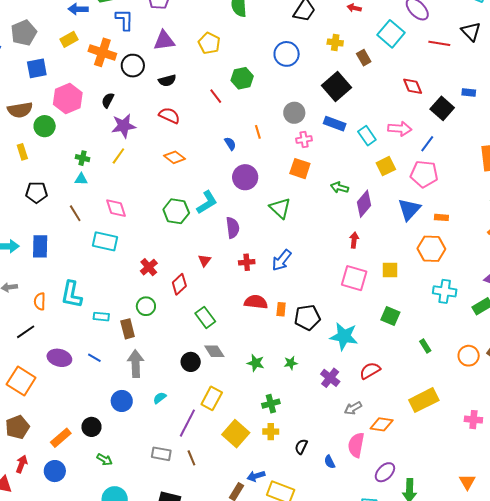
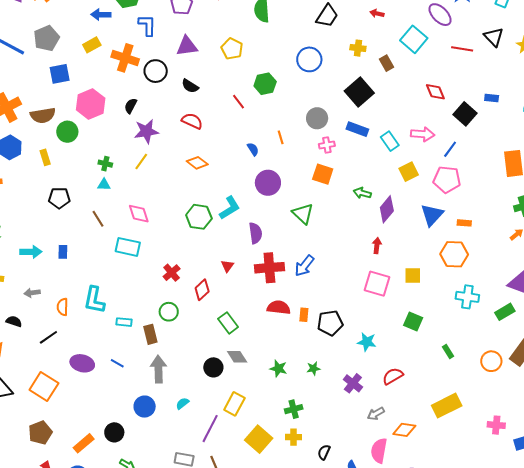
black semicircle: (167, 81) -> (190, 86), turned 48
blue rectangle: (40, 246) -> (63, 252), size x0.6
red cross: (247, 262) -> (269, 268), size x1.8
cyan star: (344, 336) -> (367, 342), size x0.7

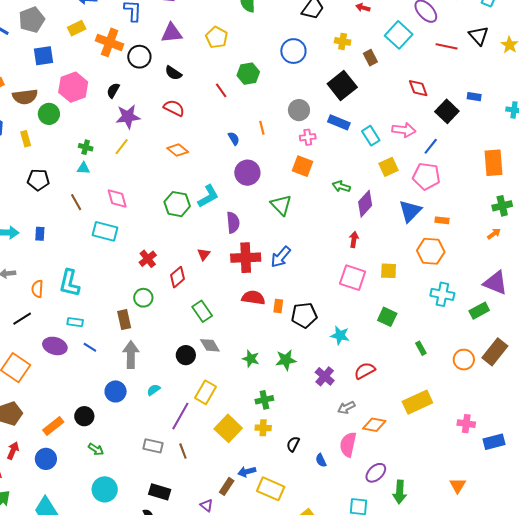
cyan rectangle: (124, 322) -> (75, 322), moved
green star: (313, 368) -> (286, 360), size x1.5

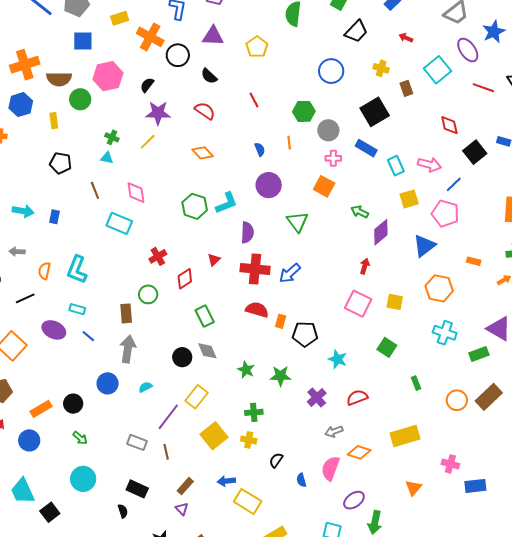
green hexagon: (248, 74) -> (304, 111), moved
orange rectangle: (442, 220) -> (474, 261), moved
orange triangle: (458, 485) -> (413, 488), moved
brown rectangle: (227, 486) -> (185, 486), moved

